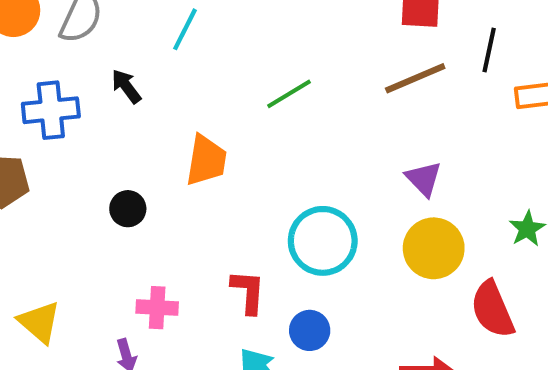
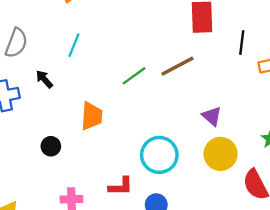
brown line: (415, 78) -> (177, 66), moved
red L-shape: (248, 292) -> (121, 186), turned 90

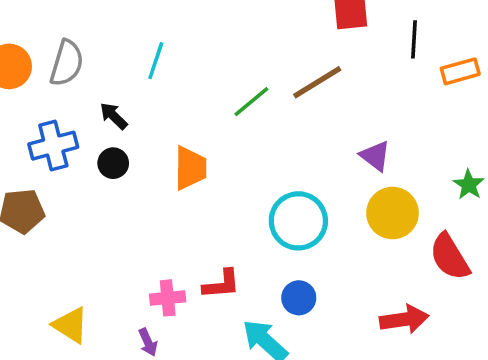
black circle: (51, 146) -> (113, 163), moved
red L-shape: (121, 186) -> (221, 284), moved

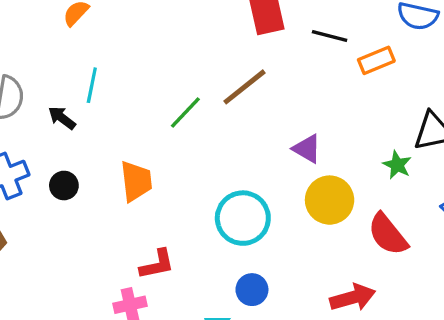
black line: (414, 39) -> (330, 36), turned -72
black arrow: (114, 116) -> (62, 118), moved
red L-shape: (221, 284) -> (157, 264), moved

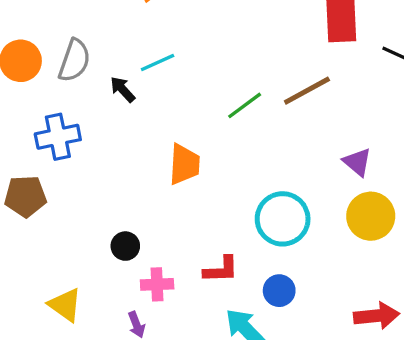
cyan line: (92, 85) -> (158, 63), turned 44
black circle: (64, 186) -> (125, 246), moved
red L-shape: (157, 264) -> (221, 270), moved

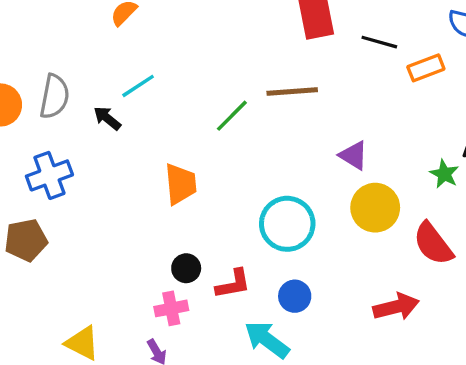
brown line: (307, 91) -> (292, 91), turned 33
black circle: (125, 246) -> (186, 268), moved

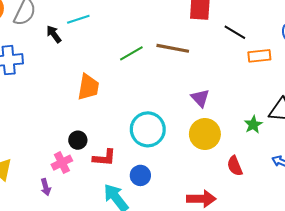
red semicircle: (433, 244) -> (235, 166), size x0.7
pink cross: (171, 308) -> (62, 163), turned -30

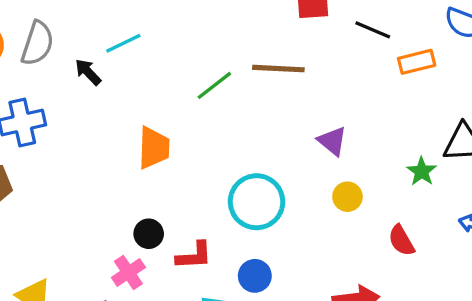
yellow circle: (205, 134) -> (347, 197), size x0.6

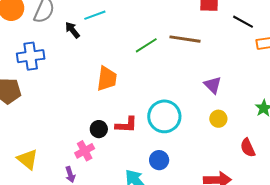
red L-shape: (194, 256) -> (126, 125), moved

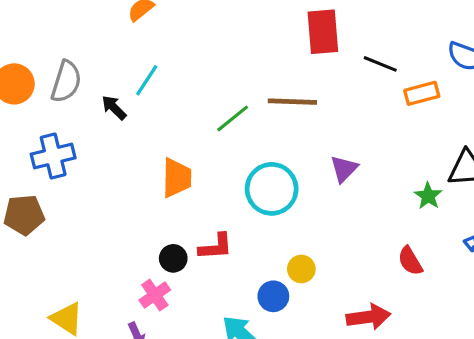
cyan line: (95, 15) -> (147, 80), turned -30
purple triangle: (213, 85) -> (344, 169), turned 36
cyan circle: (164, 116) -> (272, 189), moved
yellow circle: (218, 119) -> (301, 269), moved

